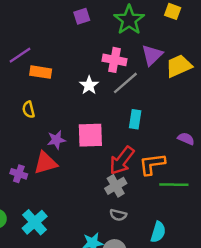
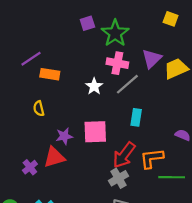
green star: (129, 20) -> (115, 33), moved
purple cross: (19, 174) -> (30, 167), turned 32

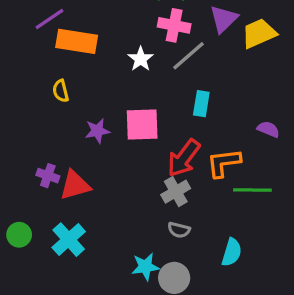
orange rectangle: (50, 74) -> (77, 41), size x1.4
red triangle: (54, 157) -> (75, 185), moved
purple cross: (30, 167) -> (48, 176), turned -32

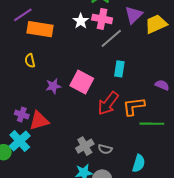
white star: (141, 59) -> (81, 21), moved
pink square: (142, 124) -> (82, 82), turned 30
gray cross: (176, 192) -> (85, 146), moved
cyan cross: (69, 240) -> (20, 141), moved

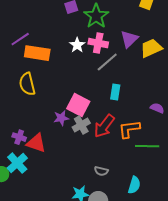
yellow semicircle: (30, 61) -> (27, 84), size x1.6
purple star: (53, 86) -> (61, 118), moved
red triangle: (39, 121) -> (36, 143), turned 35
gray cross: (85, 146) -> (81, 125), moved

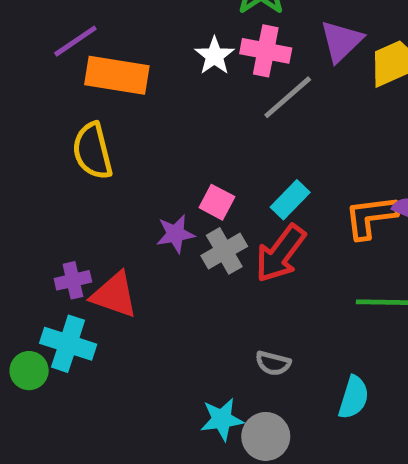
cyan rectangle: (115, 92) -> (290, 200), moved, turned 35
pink square: (78, 105) -> (217, 202), size x0.6
orange L-shape: (129, 129) -> (371, 217), moved
purple cross: (19, 137) -> (73, 280), turned -32
cyan cross: (17, 163) -> (68, 344), turned -30

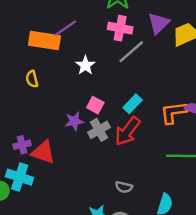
purple line: (75, 41) -> (66, 28), moved
white star: (214, 56) -> (85, 65), moved
yellow semicircle: (92, 151) -> (32, 79), size x0.6

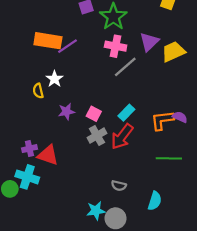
orange rectangle: (44, 41) -> (48, 41), moved
white star: (85, 65) -> (54, 79), moved
purple star: (74, 121) -> (66, 112), moved

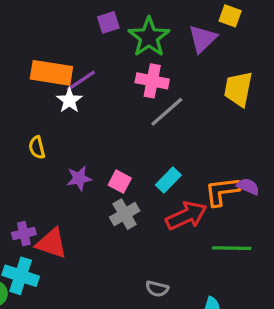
purple triangle: (149, 42) -> (203, 39), moved
yellow trapezoid: (173, 52) -> (238, 89), turned -55
white star: (54, 79) -> (69, 100), moved
red arrow: (122, 137) -> (186, 216), moved, turned -152

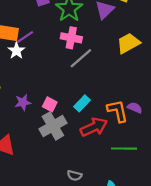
yellow trapezoid: (238, 89) -> (128, 43), turned 50
orange L-shape: (222, 191) -> (118, 111), turned 85
gray cross: (125, 214) -> (53, 126), size x1.4

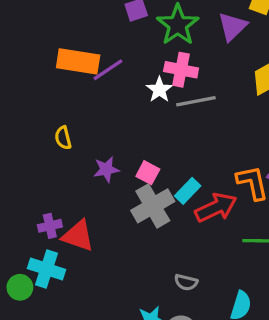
white star: (16, 51) -> (159, 90), moved
gray line: (81, 58) -> (196, 101), turned 30
cyan rectangle: (82, 103) -> (188, 191), moved

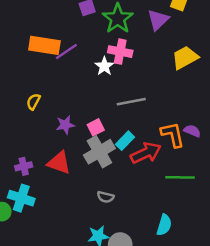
gray line: (196, 101) -> (131, 102), moved
yellow semicircle: (63, 138) -> (33, 102), turned 42
pink square: (148, 173) -> (96, 127), turned 35
red triangle: (78, 236) -> (59, 163), moved
gray semicircle: (186, 282) -> (106, 197), moved

